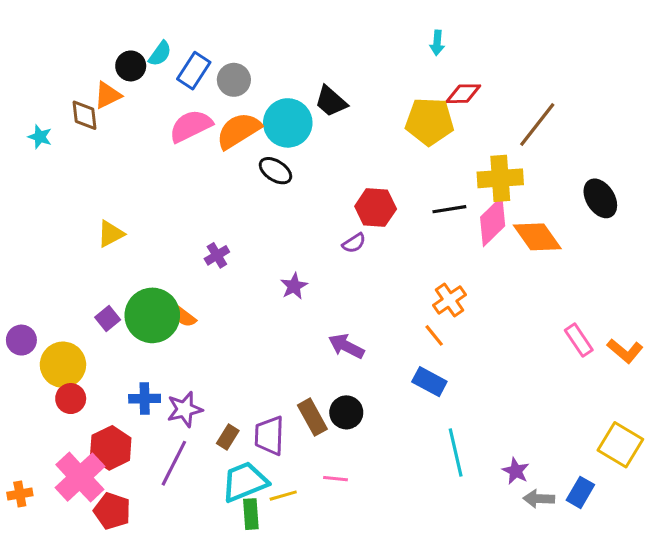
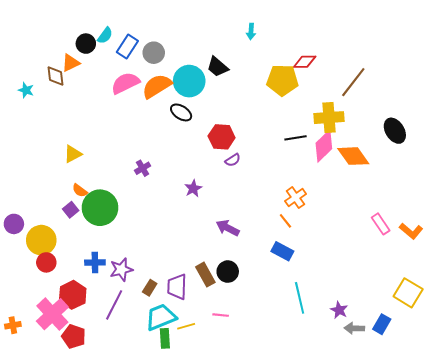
cyan arrow: (437, 43) -> (251, 31), moved
red hexagon: (376, 208) -> (222, 137), moved
orange semicircle: (185, 317) -> (80, 190), moved

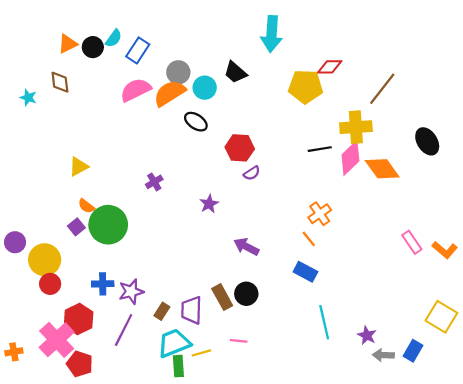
cyan arrow: (251, 31) -> (272, 34), size x2.0
gray circle: (154, 53) -> (178, 72), moved
orange triangle: (71, 63) -> (68, 44), moved
cyan circle: (189, 81) -> (205, 88), size x0.7

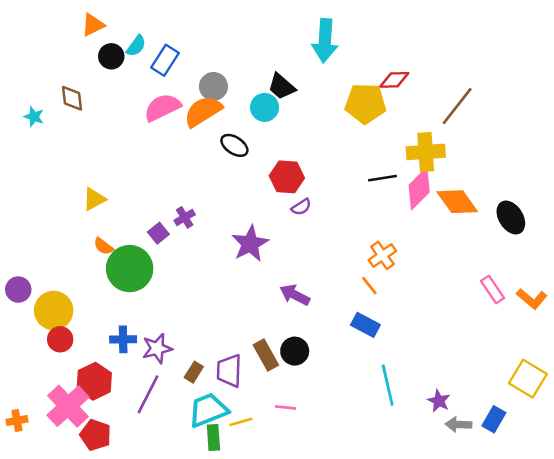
orange triangle: (68, 44) -> (93, 25), moved
cyan circle: (205, 88) -> (265, 107), moved
black ellipse: (427, 141) -> (511, 217), moved
purple star: (209, 204) -> (250, 244), size x1.6
purple square: (76, 227) -> (158, 233), moved

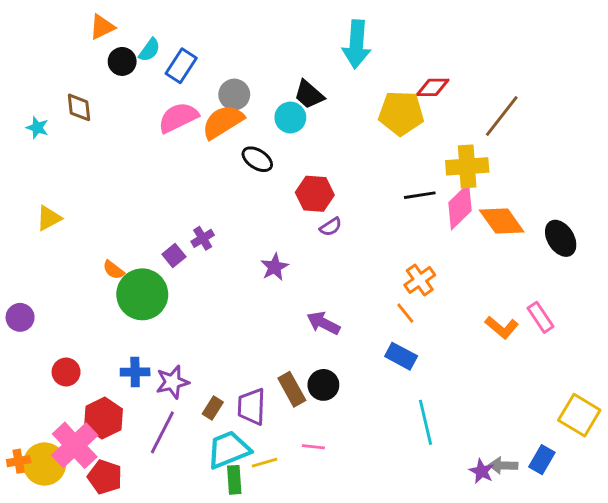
yellow triangle: (94, 199) -> (49, 218), moved
purple star: (250, 244) -> (275, 267), size x0.7
orange L-shape: (532, 299) -> (502, 327), moved
yellow circle: (54, 310) -> (44, 464), moved
purple star: (439, 401) -> (482, 471), moved

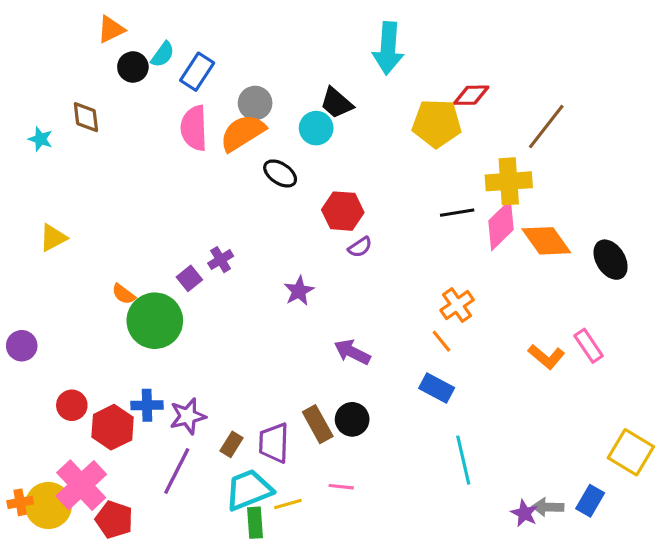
pink semicircle: (178, 118) -> (194, 128), turned -66
red hexagon: (103, 418) -> (113, 427), moved

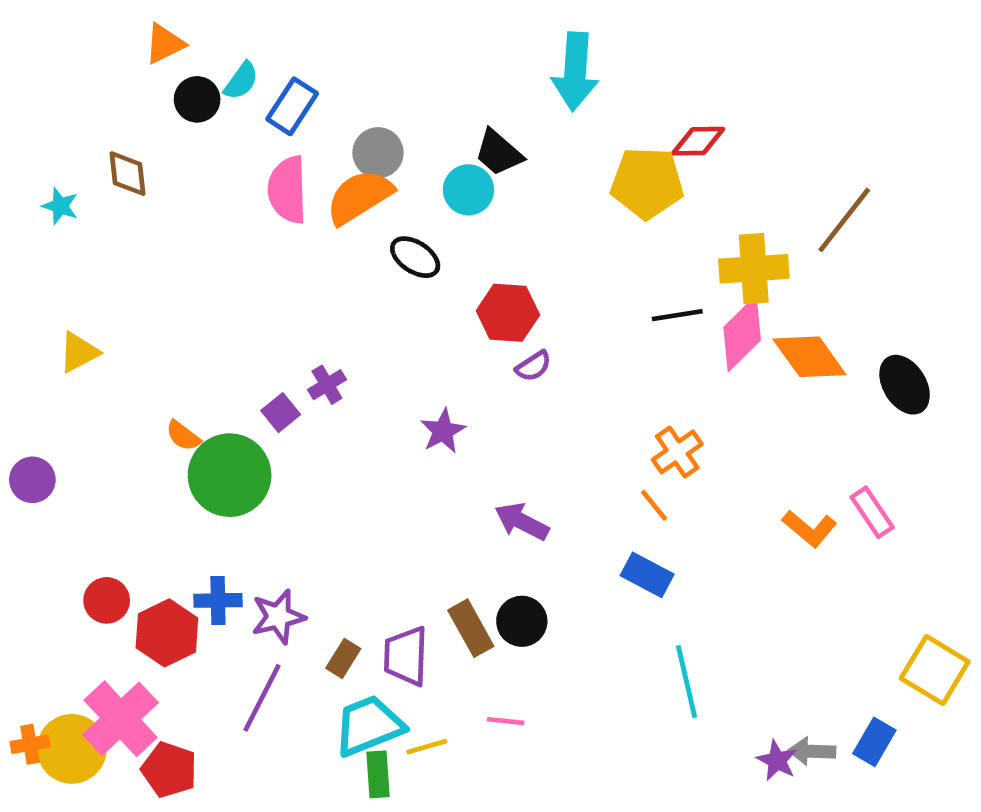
brown line: (546, 126) -> (844, 220), moved
purple circle: (22, 346) -> (32, 480), moved

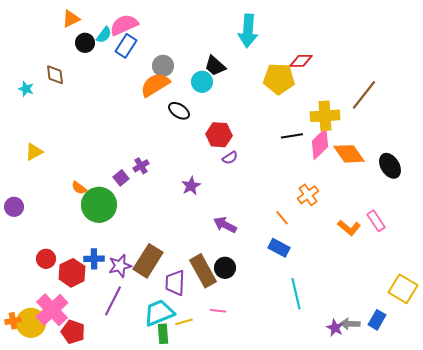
pink semicircle: (288, 190) -> (124, 25), moved, turned 68
orange cross: (677, 452) -> (308, 195), moved
brown rectangle: (471, 628) -> (203, 271), size x1.4
brown rectangle: (343, 658) -> (148, 261), moved, size x2.0

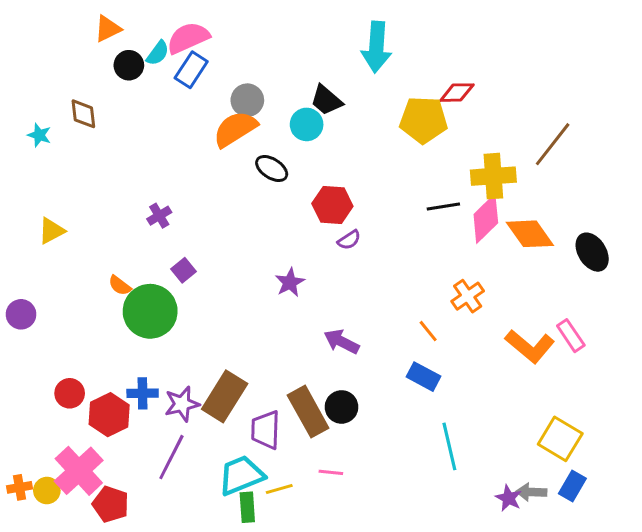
purple cross: (141, 166) -> (159, 216), moved
orange L-shape: (349, 228) -> (530, 346), size x1.4
yellow square: (403, 289) -> (560, 439), moved
yellow circle: (31, 323) -> (47, 491), size x0.6

